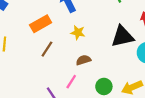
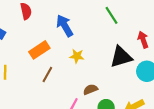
brown semicircle: (83, 60) -> (90, 89), moved

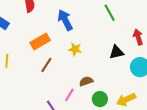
black triangle: (121, 57) -> (116, 52), size x0.7

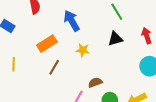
black triangle: (116, 52) -> (115, 39), moved

